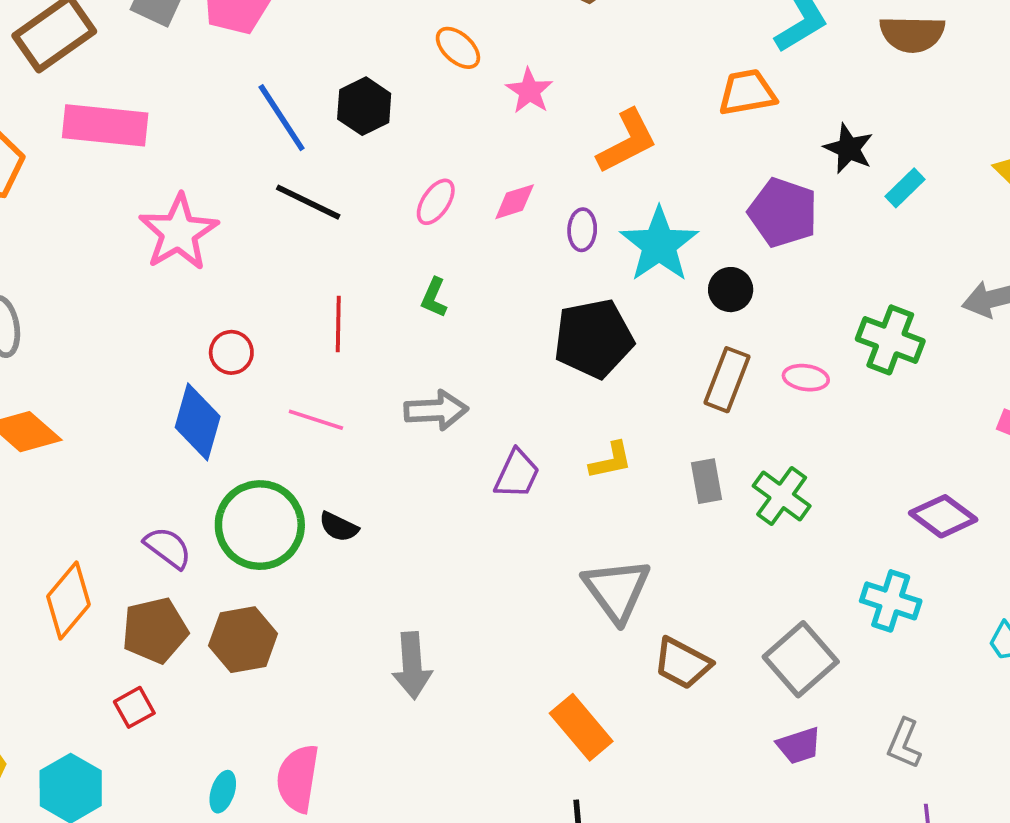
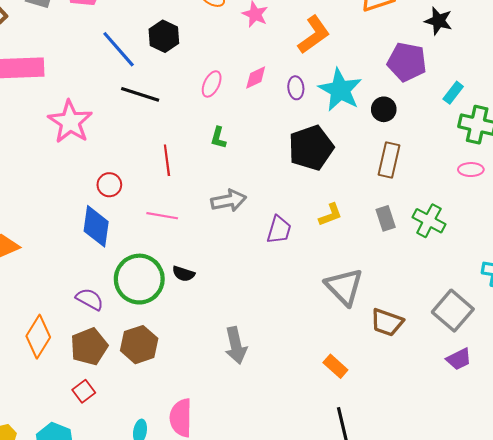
cyan rectangle: (905, 188) -> (453, 93), moved
pink ellipse: (806, 378) -> (471, 170), moved
orange rectangle: (581, 727) -> (335, 366), size x0.7

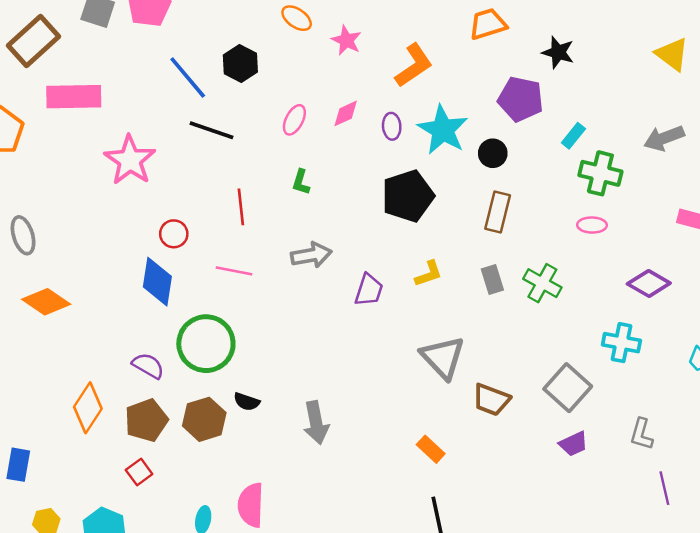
black semicircle: (184, 274) -> (247, 402), moved

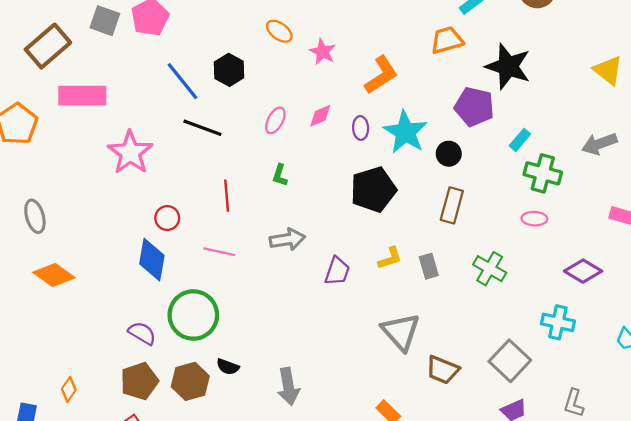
black star: (558, 52) -> (508, 66), size x1.6
gray rectangle: (492, 279) -> (429, 266), moved
orange diamond: (88, 408) -> (69, 389), moved, size x0.6

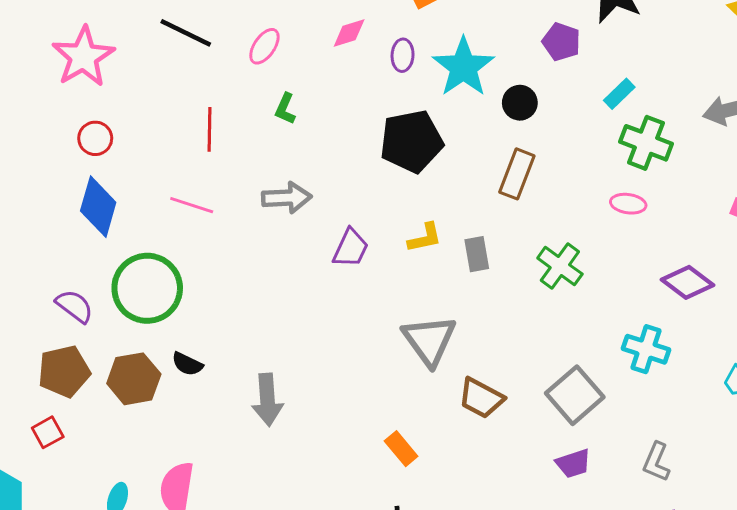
purple pentagon: (474, 107) -> (561, 42), size x0.7
pink ellipse: (275, 120) -> (264, 46), moved
red circle: (167, 218) -> (95, 138), moved

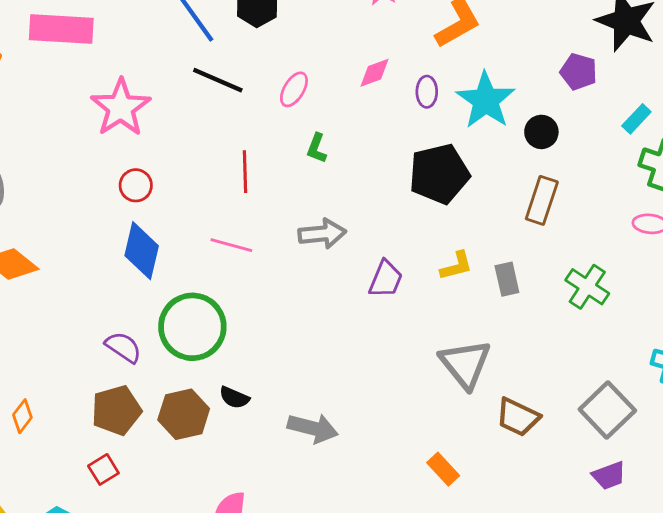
gray arrow: (267, 400) -> (313, 428), turned -69

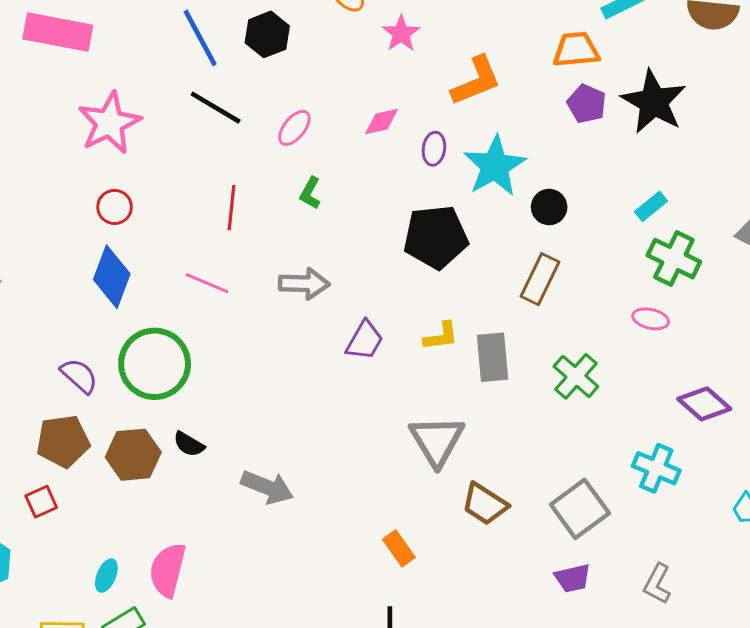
purple pentagon: (579, 72) -> (587, 104), moved
gray rectangle: (507, 279) -> (492, 357), size x1.4

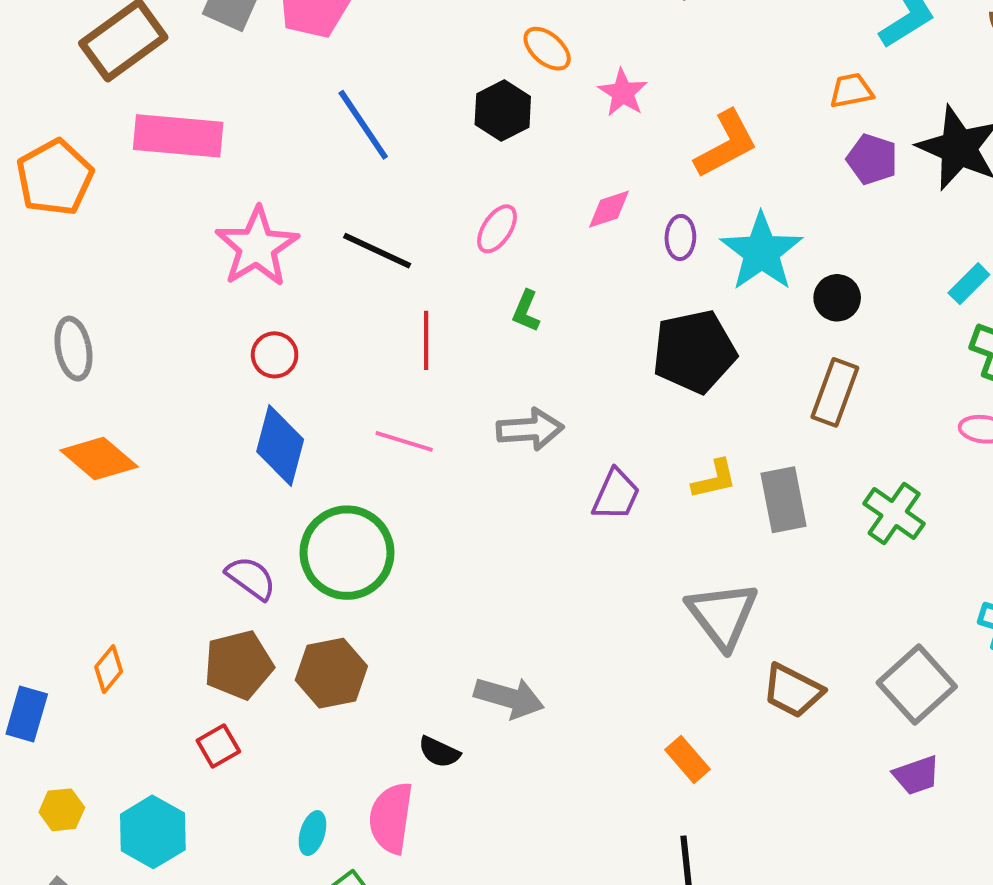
black hexagon: (267, 34) -> (503, 111), moved
orange trapezoid: (576, 50) -> (851, 91), size x0.7
black line: (216, 108) -> (377, 251), moved
black semicircle: (189, 444) -> (439, 752), moved

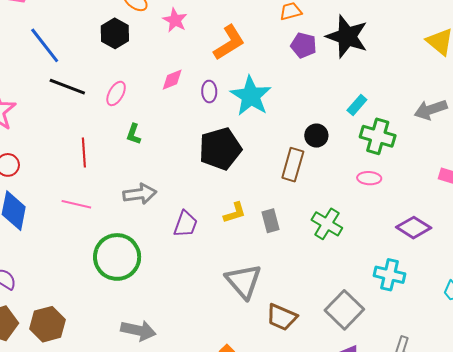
black line: (377, 251) -> (67, 87), moved
black circle: (837, 298) -> (316, 136), moved
gray rectangle: (784, 500) -> (270, 221), size x0.7
green circle: (347, 553) -> (117, 257), moved

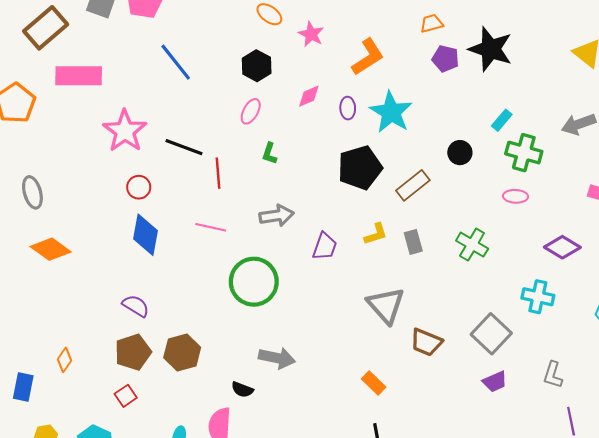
black hexagon: (115, 33) -> (257, 66), moved
black line: (67, 87) -> (184, 147), moved
brown rectangle: (293, 165) -> (413, 185), moved, turned 36

